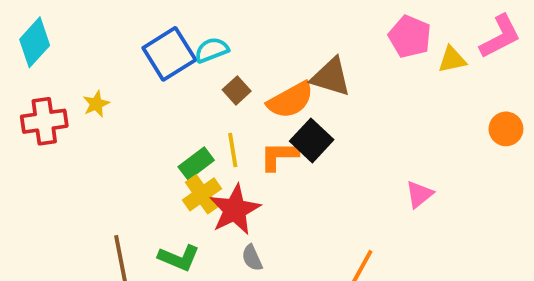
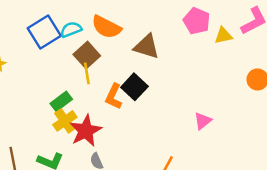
brown square: (237, 90) -> (87, 55), size x1.5
orange semicircle: (290, 100) -> (106, 27), moved, turned 56
yellow line: (233, 150) -> (87, 73), moved
orange L-shape: (279, 156) -> (114, 97), turned -65

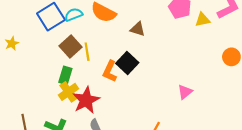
brown triangle: (147, 47) -> (138, 29), size x0.7
brown square: (87, 55) -> (71, 47), moved
green rectangle: (61, 101) -> (65, 75), turned -36

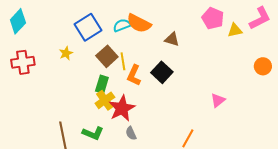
cyan semicircle: (74, 15) -> (122, 25), moved
yellow star: (12, 43) -> (66, 53), moved
orange L-shape: (110, 71) -> (134, 75), moved

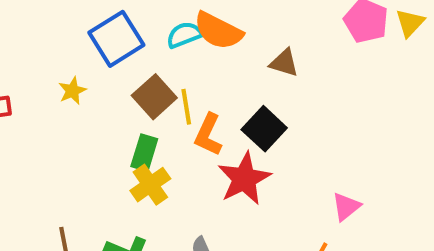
yellow triangle: (235, 30) -> (410, 23), moved, turned -35
pink triangle: (218, 100) -> (346, 207), moved
red star: (122, 108) -> (244, 179), moved

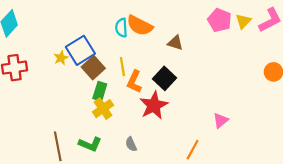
cyan semicircle: (184, 35) -> (121, 28), turned -72
blue square: (116, 39) -> (80, 50), moved
brown square: (154, 97) -> (93, 68), moved
pink triangle: (346, 207) -> (221, 120), moved

